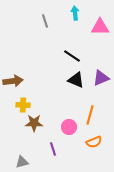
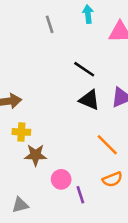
orange line: (90, 115) -> (107, 145), turned -60
pink circle: (69, 127) -> (61, 179), moved
purple line: (53, 149) -> (80, 195), moved

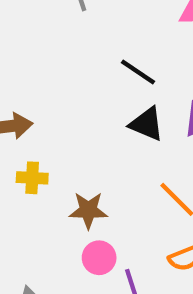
brown star: (36, 155) -> (88, 210), moved

